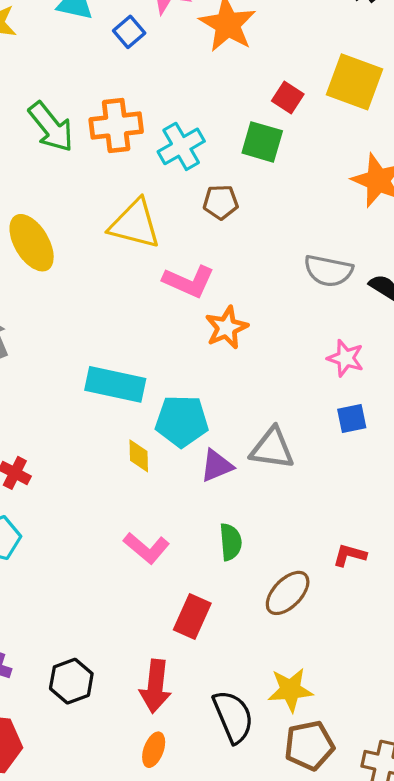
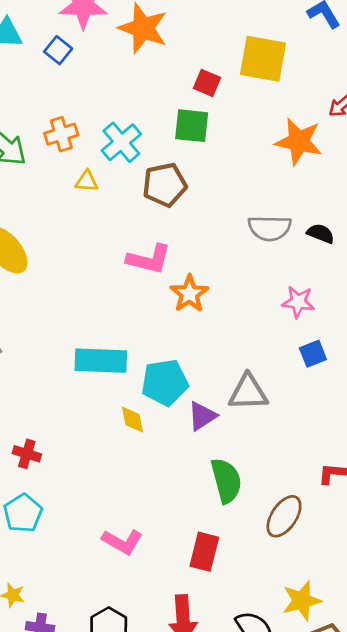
orange cross: (116, 126) -> (61, 134), size x0.7
brown pentagon: (221, 202) -> (165, 185), size x1.4
yellow triangle: (135, 224) -> (87, 181), moved, size x0.5
green semicircle: (231, 542) -> (226, 481), size x1.4
pink L-shape: (146, 548) -> (122, 542), moved

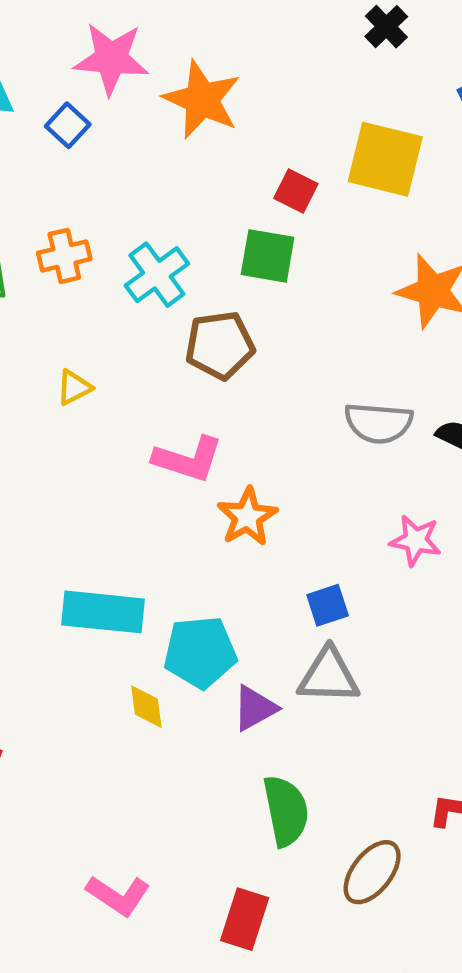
yellow triangle: (87, 181) -> (74, 387), moved, turned -35
blue square: (313, 354) -> (328, 605), moved

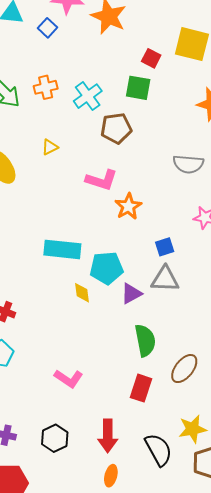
red rectangle: (245, 919) -> (141, 388), moved

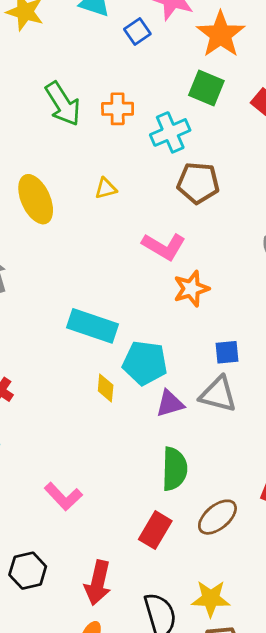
green square: (138, 88) -> (206, 88), moved

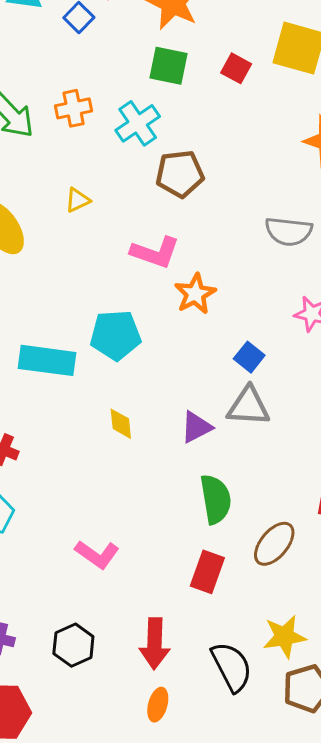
cyan rectangle: (92, 326) -> (47, 360), moved
blue square: (227, 352) -> (249, 357), turned -35
cyan pentagon: (145, 363) -> (116, 335), moved

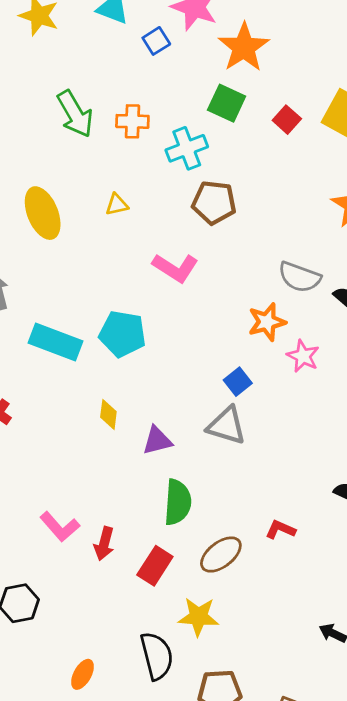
orange star: (195, 294) -> (267, 322), moved
purple triangle: (196, 427) -> (157, 441), moved
yellow star: (284, 637) -> (198, 617), moved
red arrow: (155, 643) -> (104, 544), moved, size x0.7

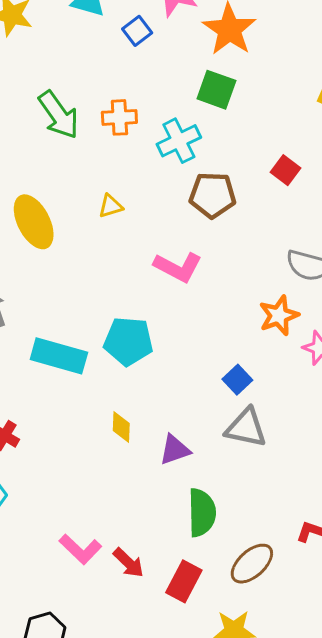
red square: (287, 120) -> (285, 170), moved
blue square: (238, 382) -> (237, 380), moved
red arrow: (104, 544) -> (129, 563), turned -56

